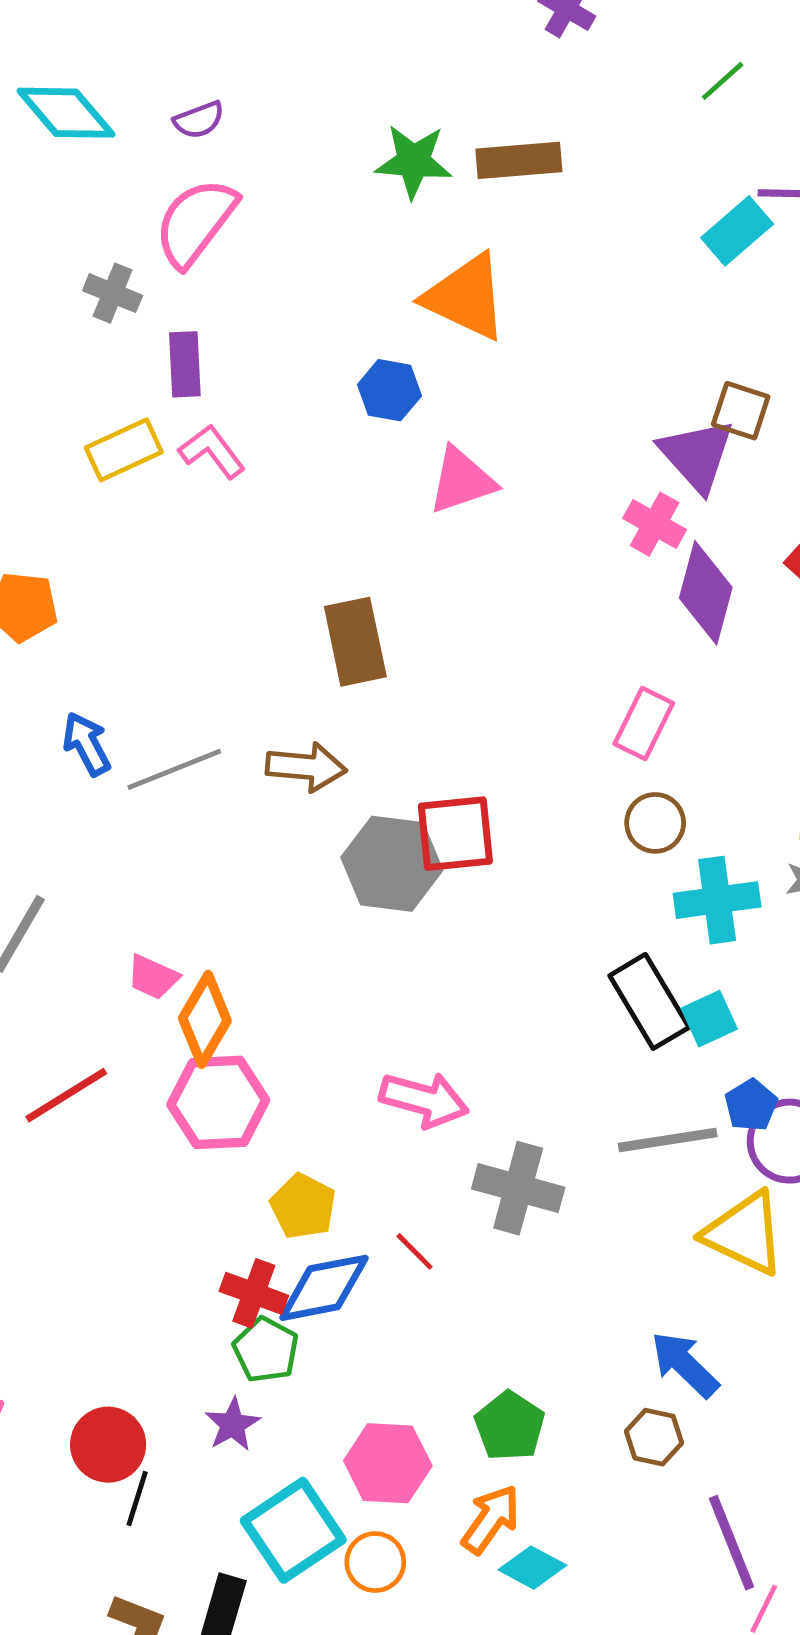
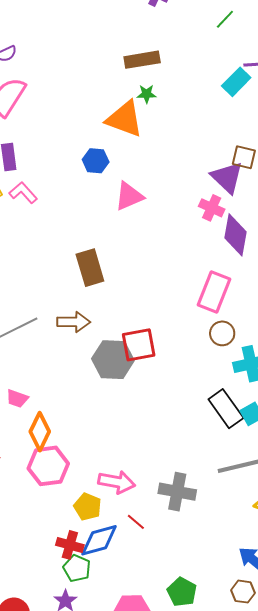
green star: (414, 161) -> (147, 94), moved, size x0.6
pink rectangle: (644, 723) -> (214, 292), size x1.4
pink trapezoid: (153, 977) -> (17, 399), moved
pink arrow: (424, 1100) -> (117, 482), moved

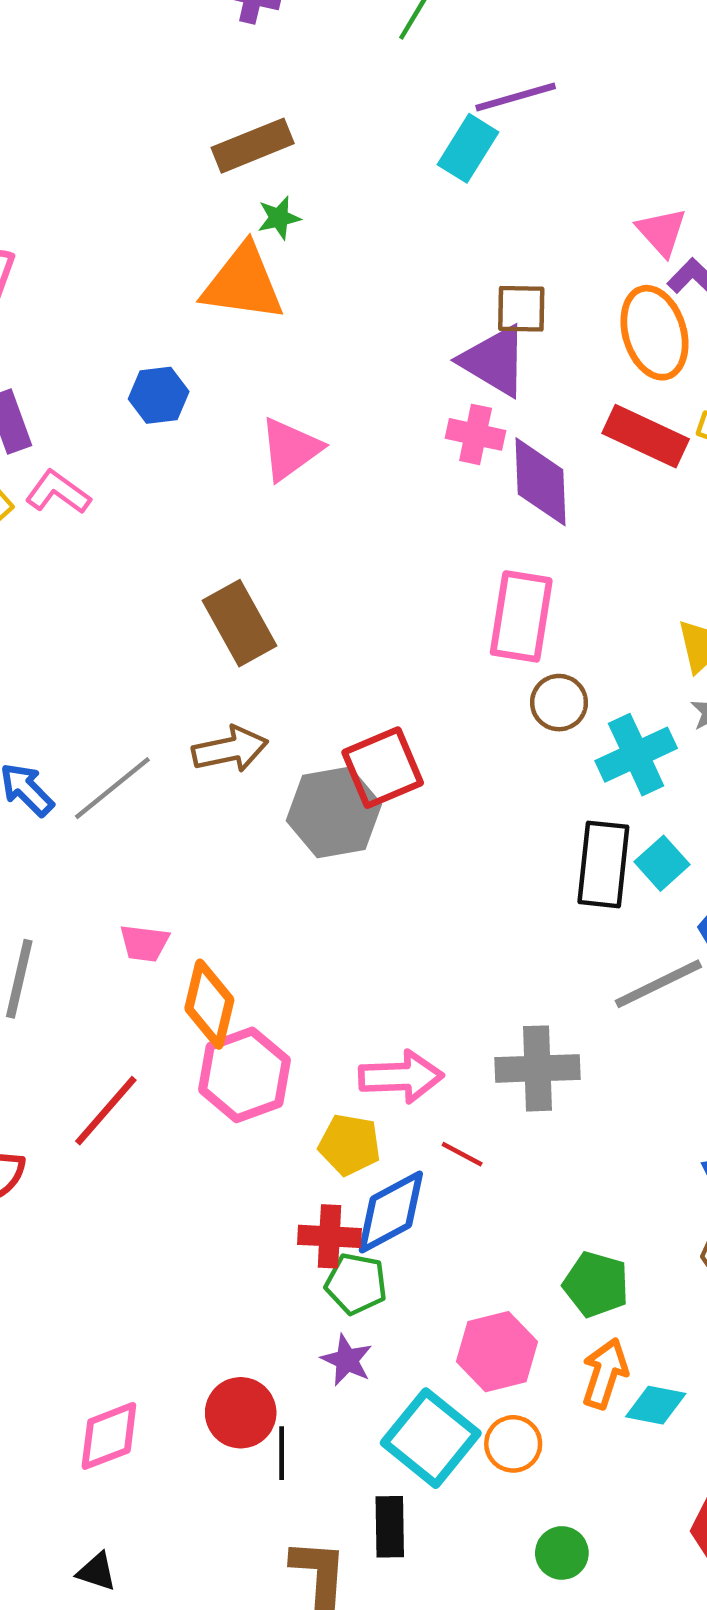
blue hexagon: (96, 161) -> (159, 395), moved
black rectangle: (226, 409) -> (603, 864), turned 54

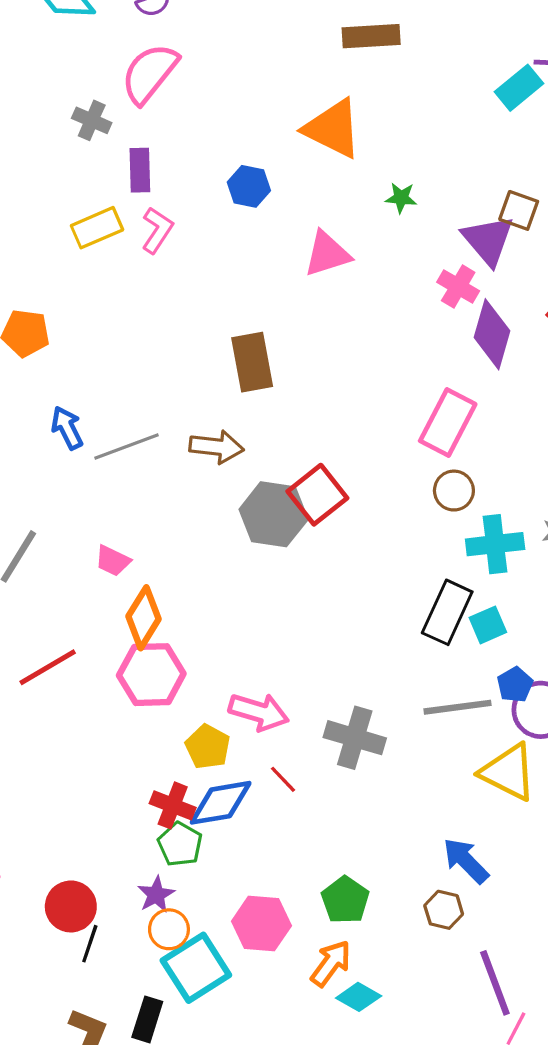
green star: (279, 218) -> (401, 198), moved
pink L-shape: (58, 492) -> (157, 230), turned 69
red square: (383, 768) -> (317, 495), turned -34
orange circle: (513, 1444) -> (169, 929), moved

